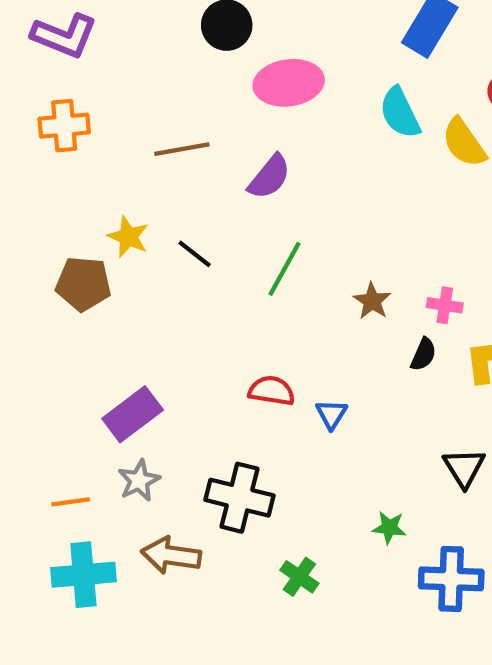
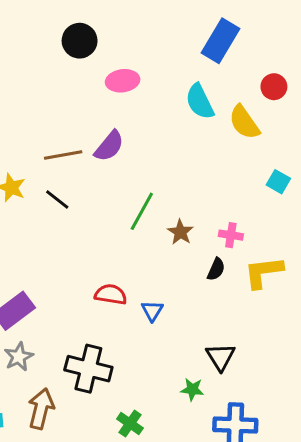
pink ellipse: (289, 83) -> (123, 81), size x0.7
brown line: (182, 149) -> (63, 155), moved
green line: (284, 269) -> (142, 211), moved
black triangle: (464, 468) -> (220, 357), moved
brown arrow: (171, 555) -> (41, 409), turned 96

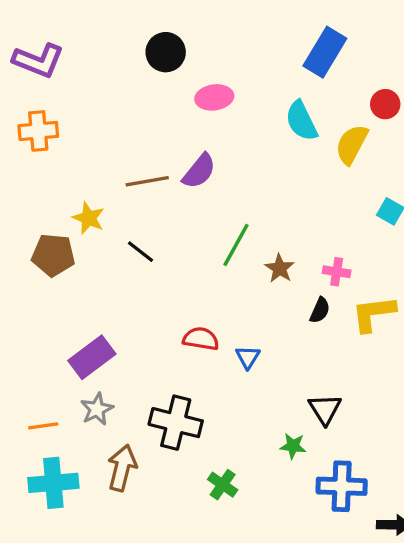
yellow semicircle: (244, 122) -> (352, 144), turned 63
black line: (57, 199) -> (141, 252), moved

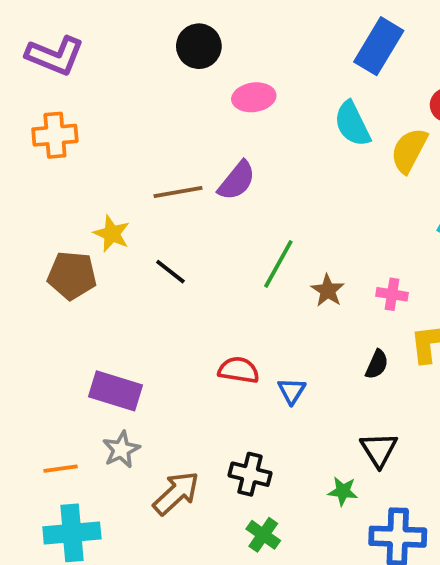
black semicircle: (320, 310) -> (377, 364), moved
purple rectangle: (92, 357) -> (116, 391), turned 54
black cross: (176, 423) -> (250, 474), moved, size x0.7
brown arrow: (122, 468) -> (176, 493), moved, turned 33

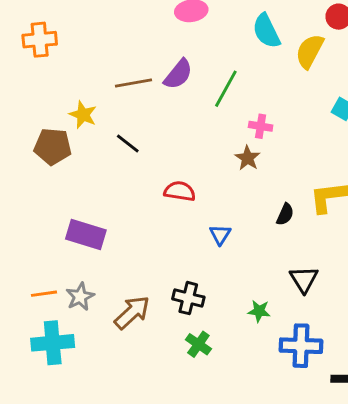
green line: (278, 264) -> (226, 89), moved
pink cross: (392, 294) -> (261, 126), moved
red semicircle: (239, 370) -> (180, 191), moved
gray star: (121, 450) -> (80, 297), moved
black triangle: (379, 450) -> (304, 279), moved

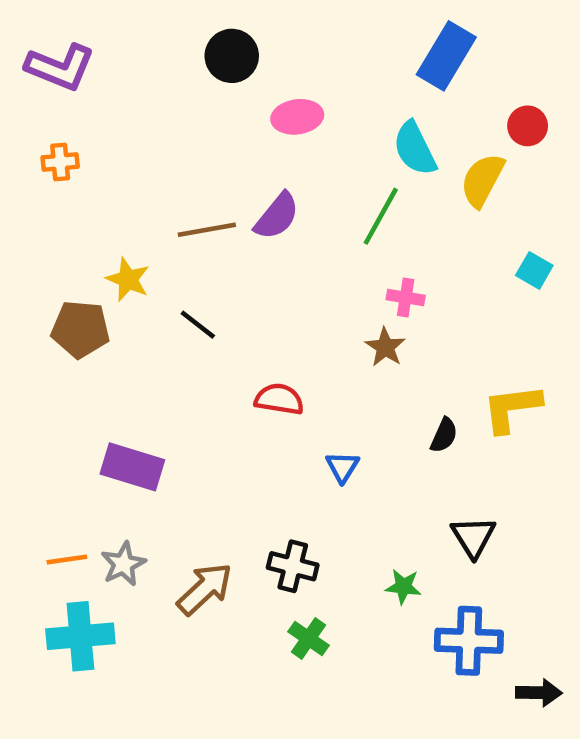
orange cross: (40, 40) -> (60, 162), size x0.7
green line: (226, 89) -> (381, 216), moved

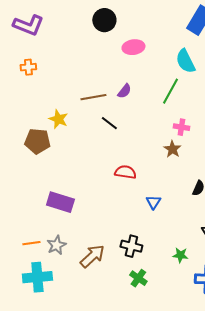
purple semicircle: (277, 216) -> (124, 91), size x0.7
black line: (198, 325) -> (109, 123), moved

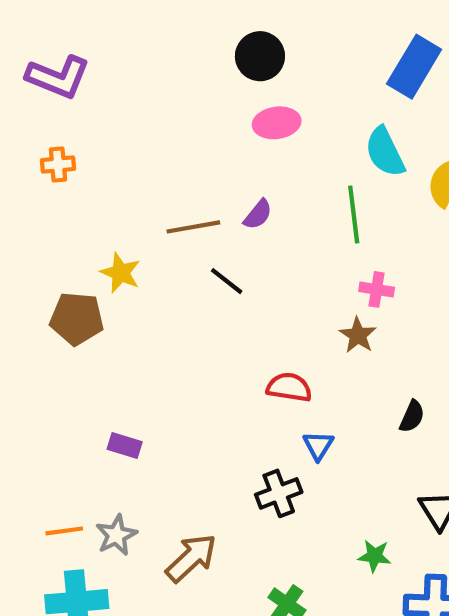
black circle: (104, 20) -> (260, 56), moved
green line: (170, 91) -> (354, 214), turned -36
red semicircle: (125, 172) -> (289, 387), moved
purple rectangle: (60, 202) -> (125, 446), size x0.6
black cross: (131, 246) -> (279, 493), moved, turned -35

